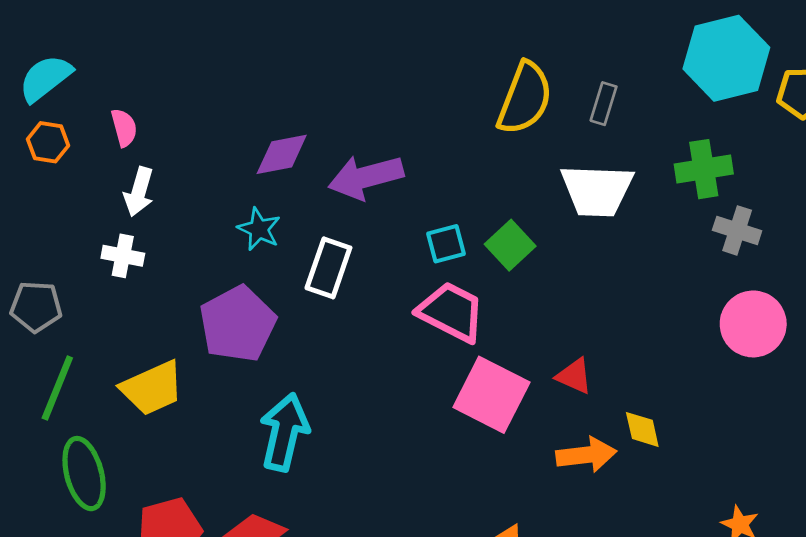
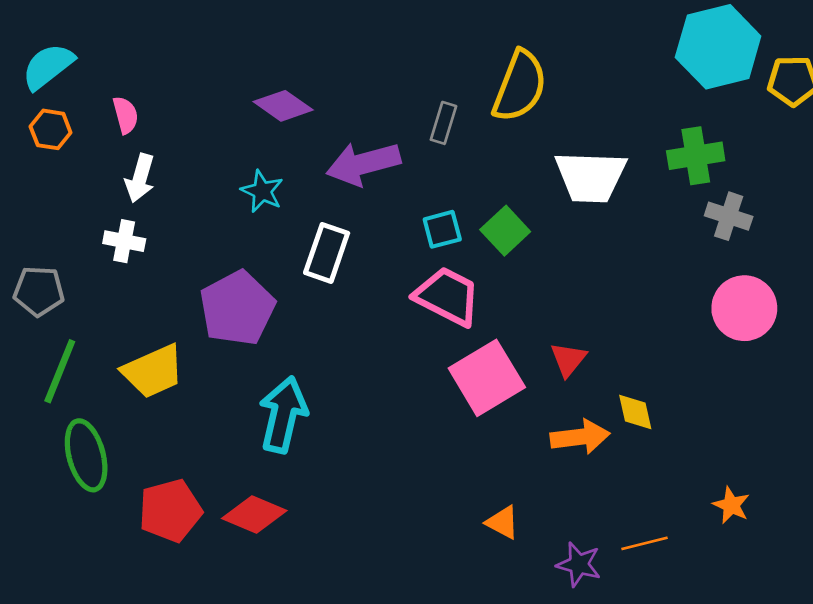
gray rectangle: (604, 104) -> (443, 123), moved
purple diamond: (282, 154) -> (283, 106), moved, turned 46
cyan star: (259, 229) -> (262, 191), moved
red triangle: (574, 376) -> (568, 359), turned 45
pink square: (491, 395) -> (487, 378), turned 32

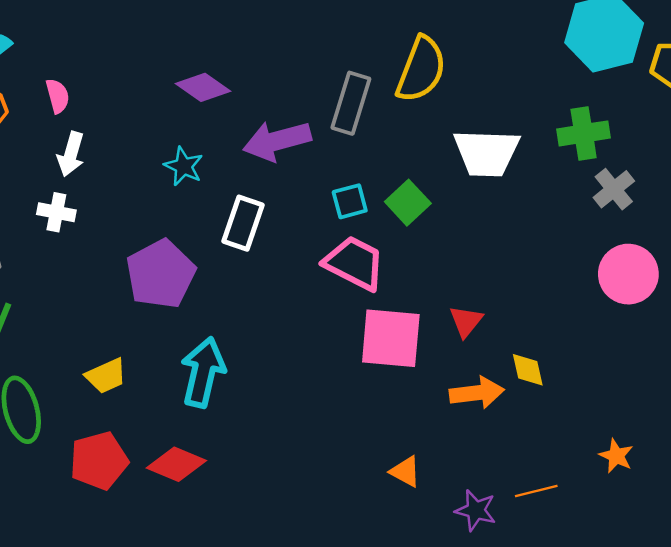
gray rectangle: (443, 123) -> (351, 103), size x1.6
gray cross: (729, 216) -> (614, 189), turned 33
yellow trapezoid: (153, 371) -> (106, 376), moved, size x0.7
pink square: (487, 378) -> (391, 338), turned 36

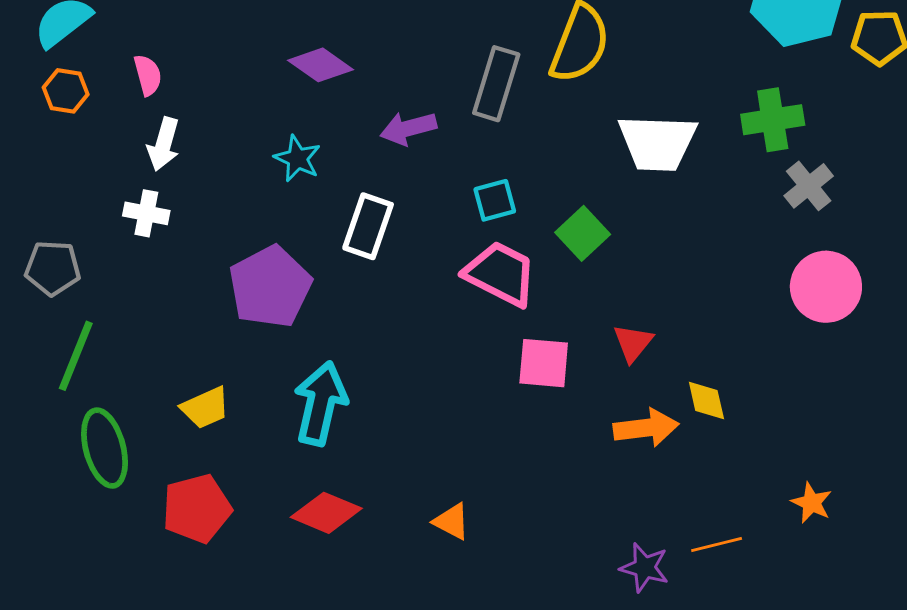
purple arrow: (277, 141) -> (408, 128), size x0.7
green square: (408, 203) -> (583, 233), moved
pink square: (391, 338) -> (544, 363), size x0.7
red diamond: (176, 464) -> (326, 513), moved
orange triangle: (405, 472) -> (452, 521), moved

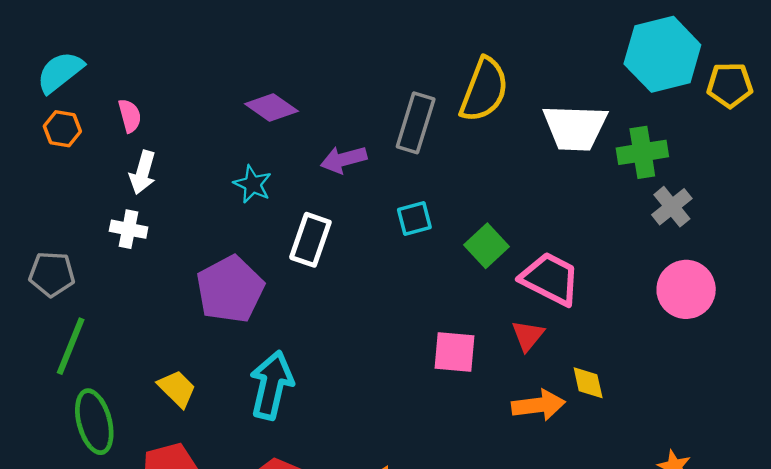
white trapezoid: (657, 143) -> (575, 128), moved
pink trapezoid: (501, 274) -> (550, 279), moved
yellow trapezoid: (205, 408) -> (177, 389), turned -111

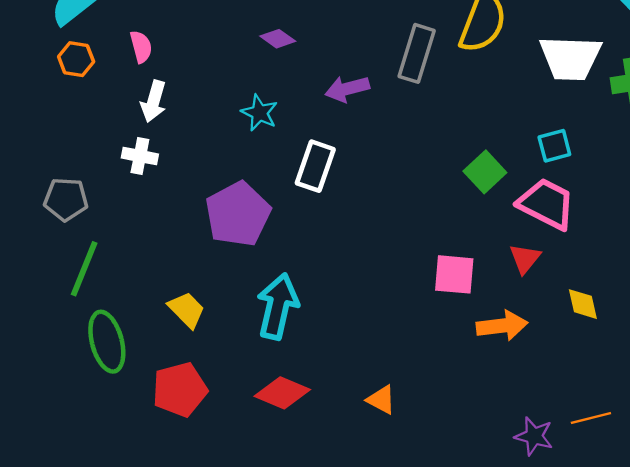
purple diamond: (271, 107) -> (278, 39), size x0.7
cyan square: (414, 219) -> (554, 146), moved
orange arrow: (538, 405) -> (502, 326), moved

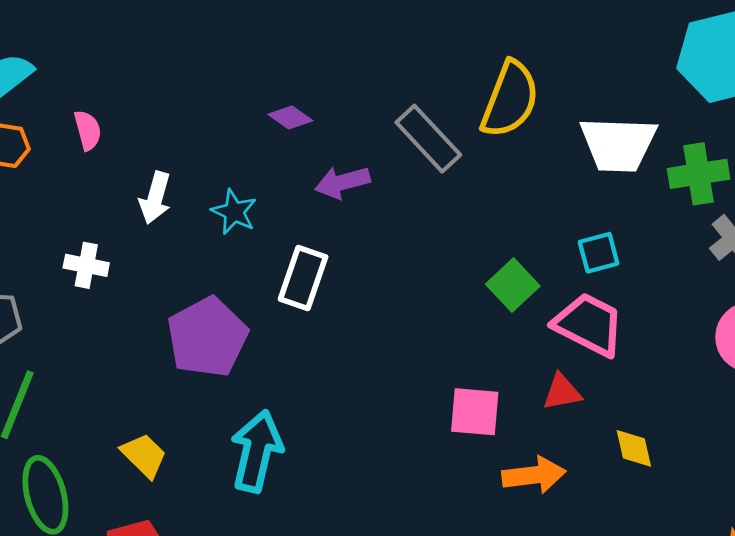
purple diamond: (278, 39) -> (290, 118), moved
gray rectangle: (417, 53) -> (428, 139), turned -60
white arrow: (154, 101) -> (155, 198), moved
red triangle: (525, 258) -> (562, 392), turned 40

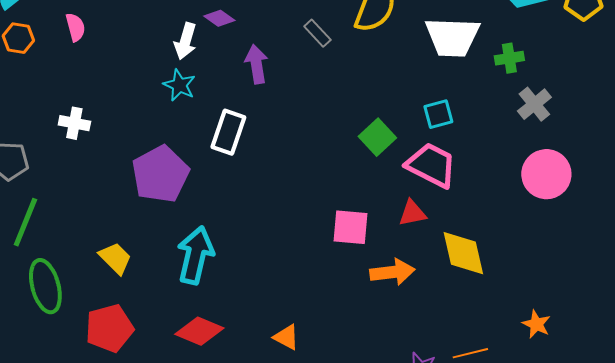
gray rectangle: (428, 139) -> (317, 33), size x0.6
green cross: (699, 174) -> (509, 58), size x0.7
purple arrow: (342, 182) -> (256, 64), turned 96
white arrow: (155, 198) -> (185, 41), moved
yellow diamond: (634, 448) -> (463, 253), size x1.6

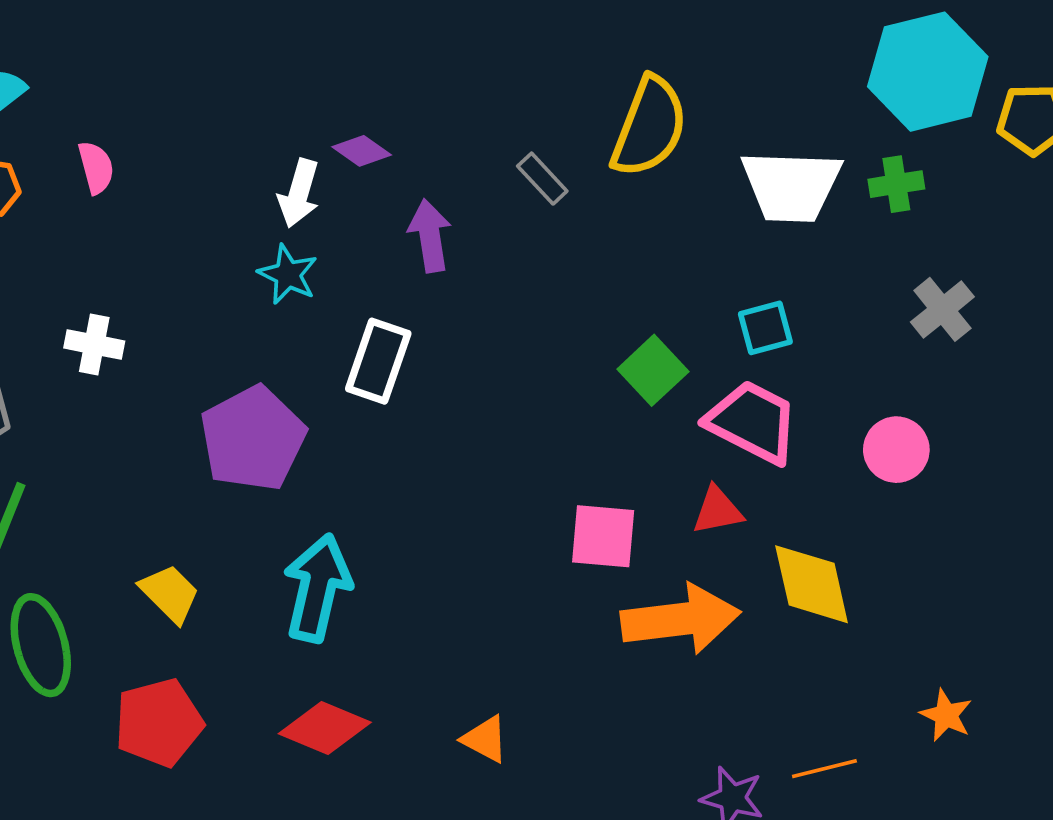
green cross: (509, 58) -> (896, 184), moved
pink circle: (546, 174) -> (896, 450), moved, size x0.7
orange arrow: (392, 272) -> (681, 619), size x1.4

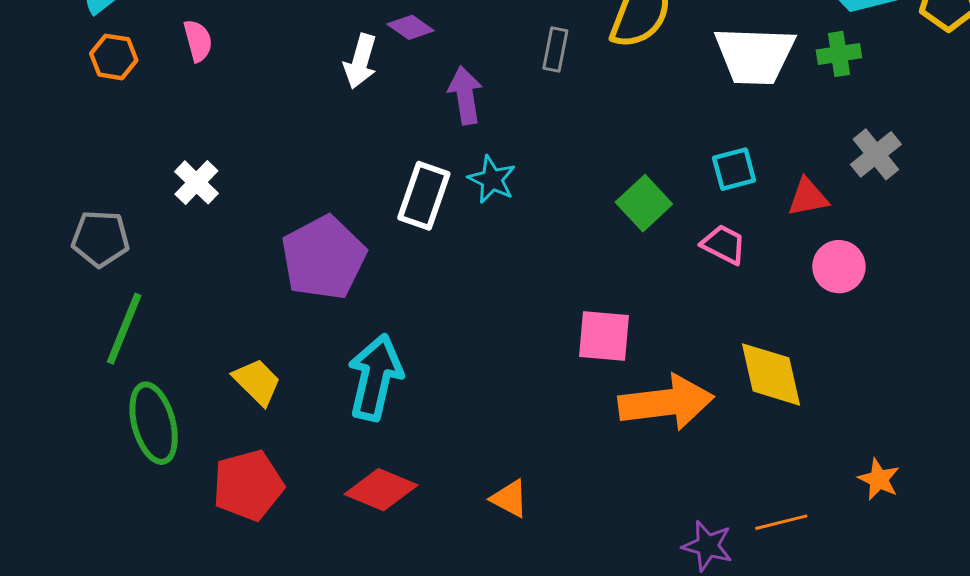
gray rectangle: (542, 179) -> (555, 50), turned 54
cyan star: (288, 274) -> (492, 179), moved
white cross: (94, 345) -> (196, 182), turned 33
pink trapezoid: (753, 422) -> (724, 244), size x0.6
red triangle: (717, 510) -> (808, 197), moved

